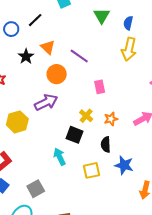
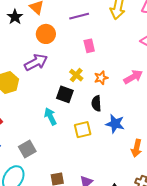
purple line: (79, 56) -> (79, 16), moved, turned -48

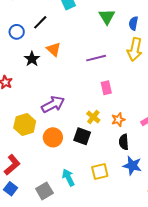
orange circle: (46, 34) -> (53, 137), moved
black semicircle: (96, 103) -> (124, 142), moved
cyan arrow: (50, 116) -> (68, 177), moved

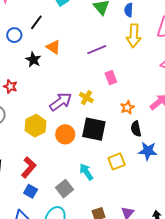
yellow cross: (93, 117) -> (86, 98), moved
black square: (82, 136) -> (94, 129), size x1.4

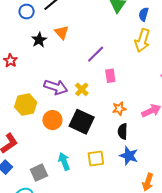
purple line: (97, 50) -> (96, 54), moved, turned -36
purple arrow: (61, 102) -> (56, 87), turned 40

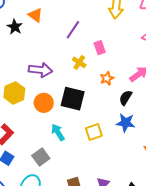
pink rectangle: (110, 76) -> (100, 48), moved
yellow cross: (82, 89) -> (79, 62), moved
black semicircle: (123, 131) -> (126, 98), moved, turned 42
cyan arrow: (64, 161) -> (58, 132), moved

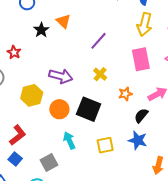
pink rectangle: (100, 48) -> (141, 59), moved, size x1.6

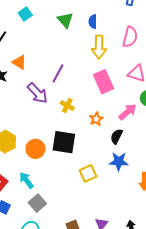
purple arrow: (61, 76) -> (37, 93), moved, turned 45
cyan arrow: (69, 140) -> (26, 180), moved

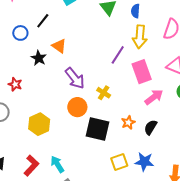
purple line: (58, 73) -> (118, 55), moved
pink arrow: (128, 112) -> (154, 97), moved
orange star: (96, 119) -> (128, 122), moved
orange circle: (35, 149) -> (77, 107), moved
blue star: (119, 161) -> (144, 162), moved

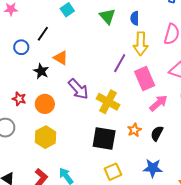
yellow cross: (104, 93) -> (108, 102), size x1.6
orange circle: (77, 107) -> (45, 104), moved
yellow square: (119, 162) -> (113, 172), moved

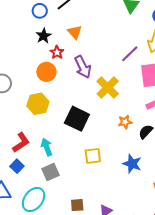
black star: (41, 71) -> (44, 36), moved
red star: (19, 99) -> (57, 52), moved
black square: (104, 138) -> (77, 119), moved

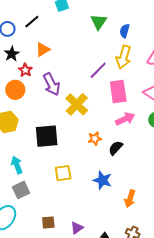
orange triangle: (75, 32) -> (43, 50), turned 42
black square: (77, 119) -> (47, 136), turned -30

